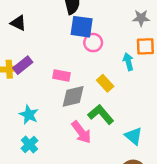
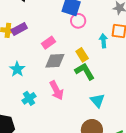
pink rectangle: (62, 76) -> (49, 43), turned -56
green L-shape: (101, 114) -> (85, 71), moved
cyan cross: (29, 144) -> (29, 98), moved

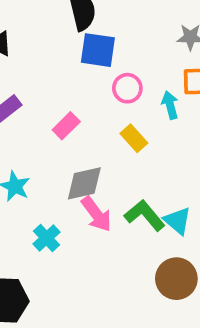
pink circle: (78, 21) -> (127, 88), moved
gray diamond: (55, 61) -> (84, 183), moved
green L-shape: (85, 71) -> (145, 215), moved

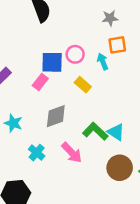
blue square: (98, 50) -> (52, 62), moved
pink arrow: (96, 214) -> (72, 153), moved

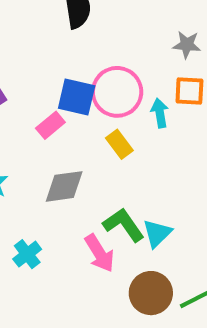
pink circle: (75, 54) -> (117, 92), size x1.6
cyan triangle: (116, 132) -> (157, 233), turned 30
cyan cross: (37, 153) -> (27, 254), moved
pink arrow: (72, 153) -> (100, 253), moved

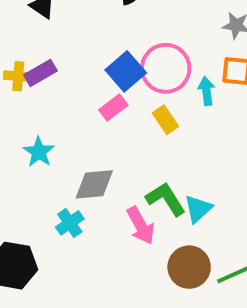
blue square: (77, 97) -> (126, 71), turned 33
pink rectangle: (50, 125) -> (113, 108), moved
gray diamond: (64, 186) -> (94, 184), moved

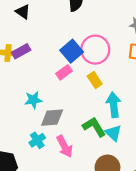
cyan arrow: (206, 91) -> (114, 105), moved, size x1.5
cyan star: (39, 152) -> (33, 100), moved, turned 30
cyan triangle: (198, 209) -> (113, 133), turned -36
pink arrow: (141, 226) -> (65, 146), moved

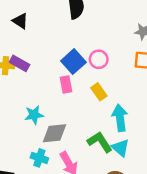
pink circle: (95, 50) -> (99, 59), size x0.6
purple rectangle: (21, 51) -> (20, 63), turned 60
pink rectangle: (64, 72) -> (66, 85), turned -63
cyan cross: (37, 140) -> (39, 158), turned -35

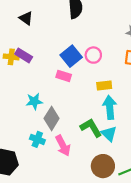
pink rectangle: (66, 85) -> (64, 76), turned -64
yellow rectangle: (99, 92) -> (104, 86), moved, turned -64
gray diamond: (55, 133) -> (52, 118), turned -55

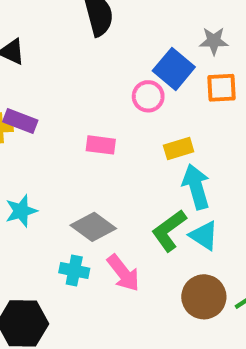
blue square: (71, 56) -> (174, 69), moved
cyan star: (34, 101) -> (21, 211), moved
gray diamond: (52, 118) -> (93, 227), turned -75
green L-shape: (91, 128) -> (169, 231), turned -85

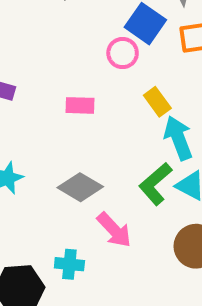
yellow rectangle: (179, 148) -> (157, 102), turned 76
cyan cross: (74, 271) -> (69, 264), moved

